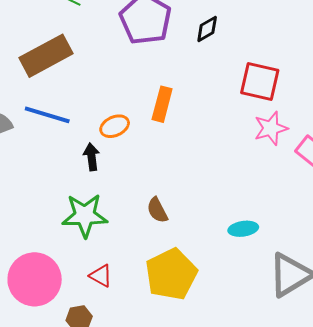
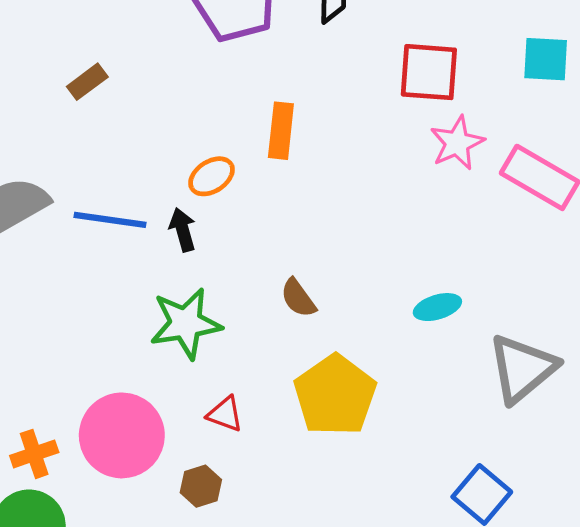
brown rectangle: (46, 56) -> (87, 82), size x0.5
blue line: (47, 115) -> (110, 220), moved

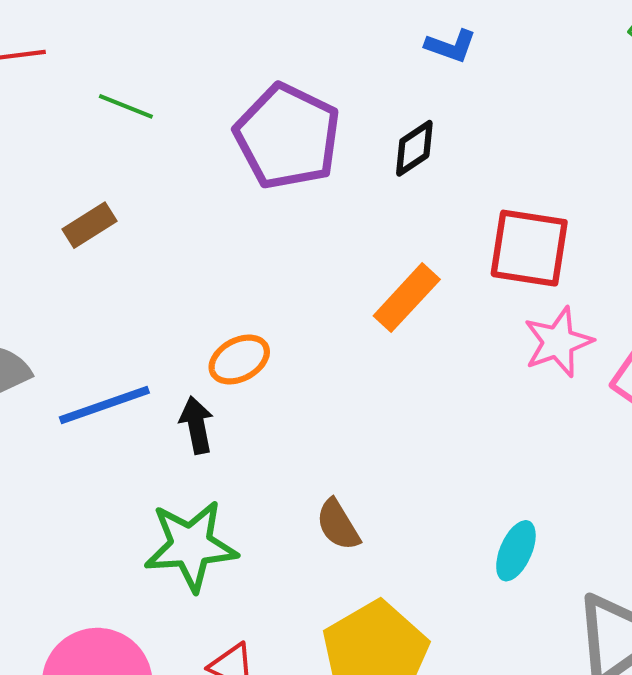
orange rectangle: (281, 131) -> (407, 298), moved, turned 32
blue line: (110, 220) -> (104, 405), turned -32
cyan ellipse: (437, 307) -> (516, 551), turned -54

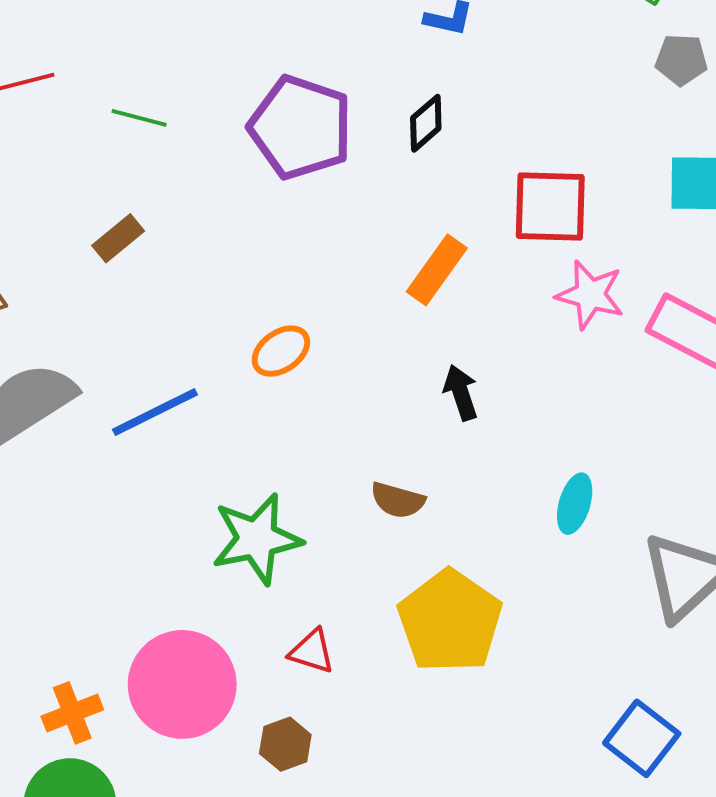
pink star: (558, 342) -> (590, 295), turned -30
black arrow: (197, 425) -> (461, 393), moved
brown semicircle: (338, 525) -> (398, 500), turned -36

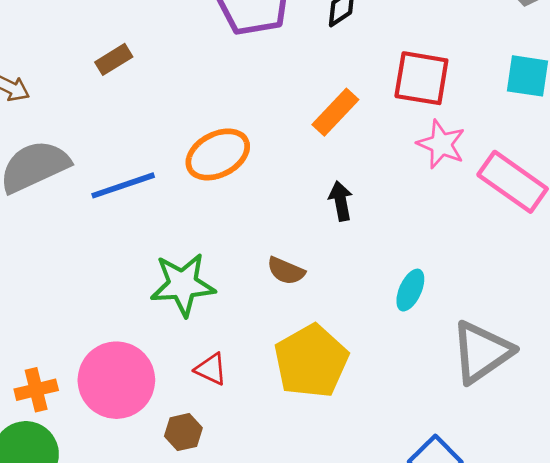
orange ellipse: (281, 351) -> (218, 154), size x1.5

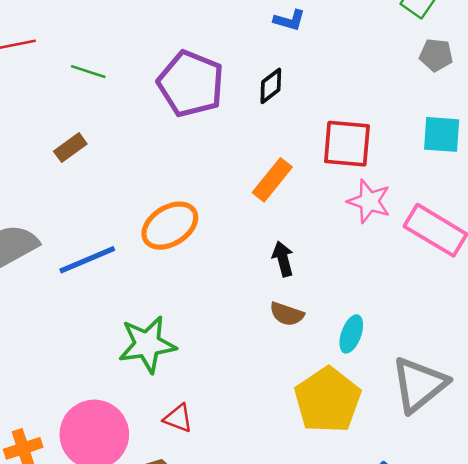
brown semicircle: (286, 271) -> (287, 314), moved
yellow pentagon: (311, 361) -> (328, 400), moved

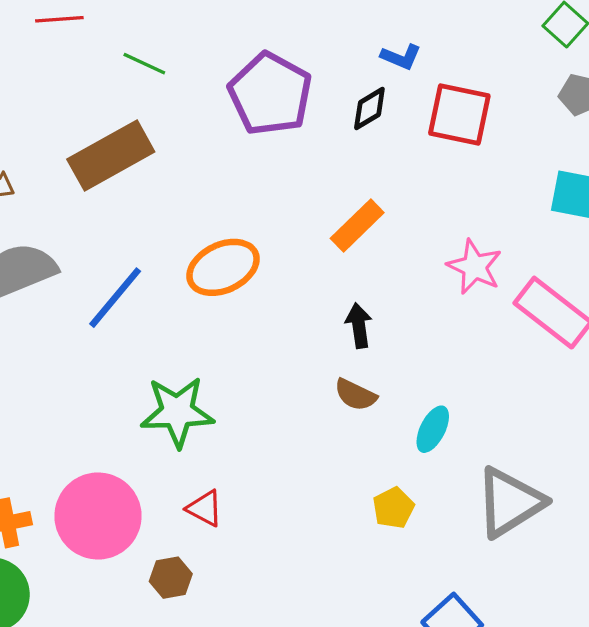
blue L-shape: (289, 20) -> (401, 57), moved
red square: (347, 144) -> (459, 115), moved
brown rectangle: (70, 148) -> (111, 156), size x2.0
blue line: (87, 260) -> (115, 298), turned -34
yellow pentagon: (328, 400) -> (393, 508), size x0.5

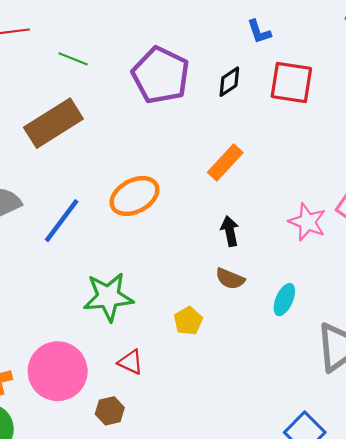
blue L-shape: (401, 57) -> (259, 32), moved, turned 52
pink star: (475, 267) -> (307, 222), moved
yellow pentagon: (393, 508) -> (188, 321), moved

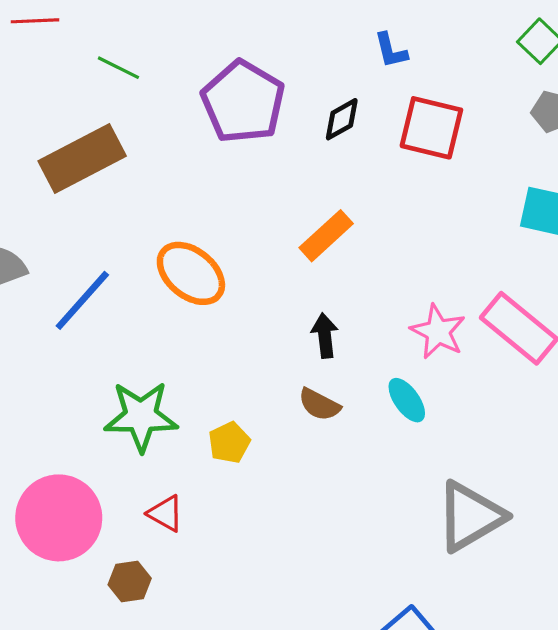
orange ellipse: (135, 196) -> (191, 273), turned 63
cyan ellipse: (284, 300) -> (407, 400), moved, turned -64
yellow pentagon: (188, 321) -> (229, 443), moved

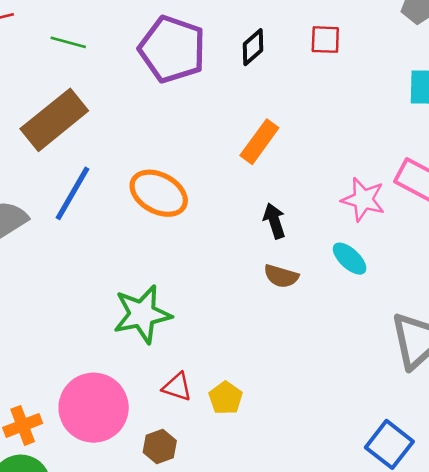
red square: (431, 128) -> (325, 40), size x0.6
blue line: (82, 300) -> (72, 193), moved
yellow pentagon: (229, 443) -> (226, 398), moved

